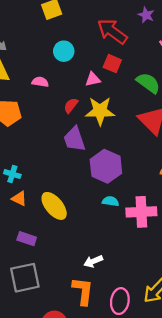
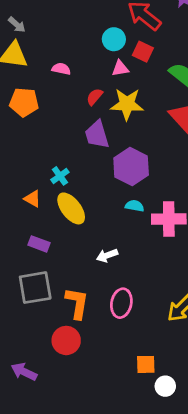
cyan circle: (64, 51) -> (114, 39), moved
cyan cross: (12, 174) -> (60, 176), moved, turned 35
white arrow: (93, 261) -> (107, 255), moved
orange L-shape: (83, 291) -> (77, 303), moved
pink ellipse: (120, 301) -> (121, 303), moved

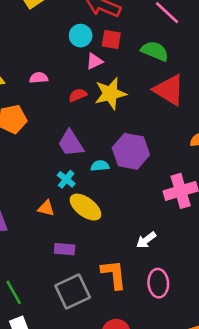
red semicircle: (95, 97) -> (78, 95), turned 42
purple trapezoid: (97, 135) -> (71, 143), moved
cyan semicircle: (135, 206) -> (100, 166), moved
white arrow: (107, 255) -> (146, 240), moved
orange L-shape: (77, 303) -> (114, 274), moved

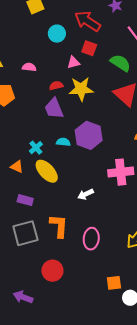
cyan circle: (81, 36) -> (57, 34), moved
purple trapezoid: (71, 143) -> (54, 108), moved
white arrow: (146, 240) -> (86, 194), moved

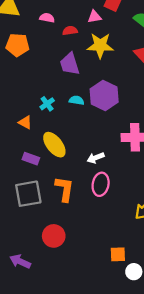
red semicircle: (56, 86) -> (70, 31), moved
yellow ellipse: (47, 171) -> (54, 145), moved
pink ellipse: (91, 239) -> (101, 184), moved

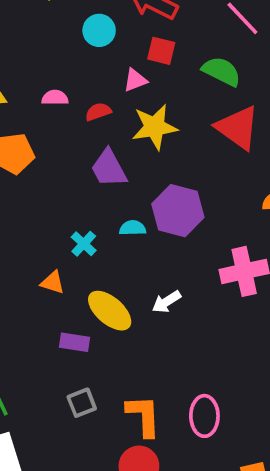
white arrow: (96, 158) -> (166, 302), moved
pink ellipse: (101, 184) -> (204, 416), moved
orange L-shape: (64, 189) -> (143, 416), moved
gray square: (28, 194) -> (82, 403), size x0.6

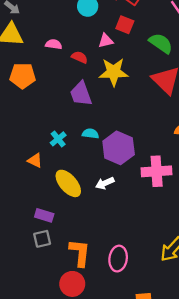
red semicircle: (98, 112) -> (80, 57), turned 35
purple hexagon: (178, 211) -> (119, 148), moved
purple rectangle: (75, 342) -> (44, 215), moved

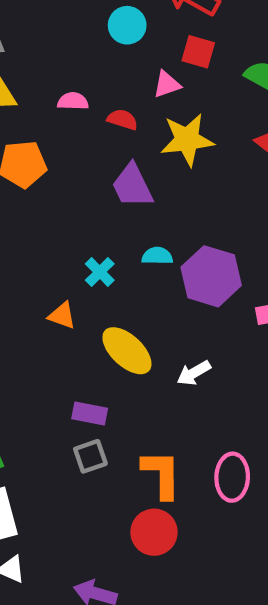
white arrow: (105, 183) -> (194, 373), moved

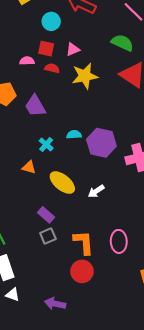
red square: (198, 52) -> (46, 49), moved
purple trapezoid: (132, 186) -> (35, 106), moved
purple rectangle: (90, 414) -> (46, 215), turned 35

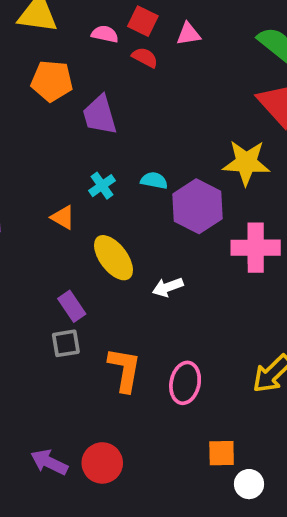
yellow star: (85, 76) -> (246, 163), moved
red circle: (82, 271) -> (102, 463), moved

